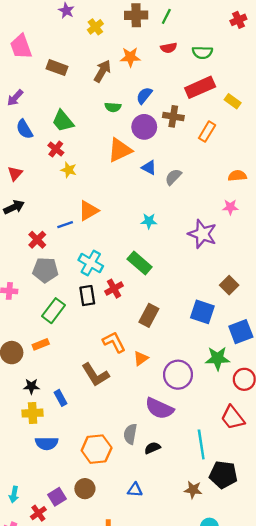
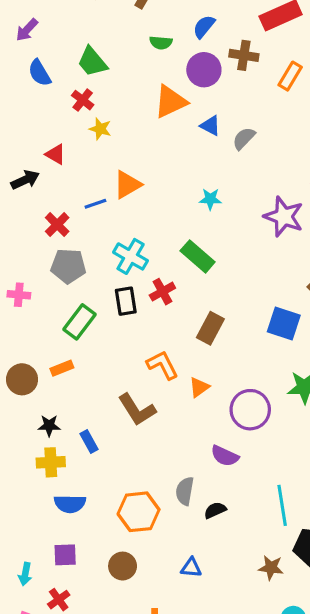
red triangle: (15, 173) -> (56, 154), moved, turned -42
purple semicircle: (159, 408) -> (225, 456), size x0.7
purple square: (57, 497) -> (65, 555), moved, turned 30

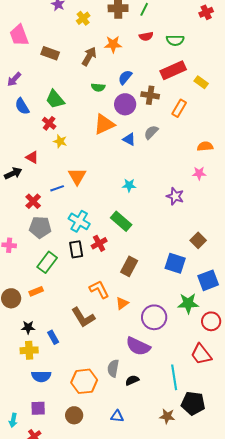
gray semicircle: (244, 138) -> (151, 132), moved
orange triangle: (127, 185) -> (77, 176), turned -30
purple star: (284, 217) -> (175, 196), size x0.7
purple semicircle: (225, 456) -> (138, 346), size x1.4

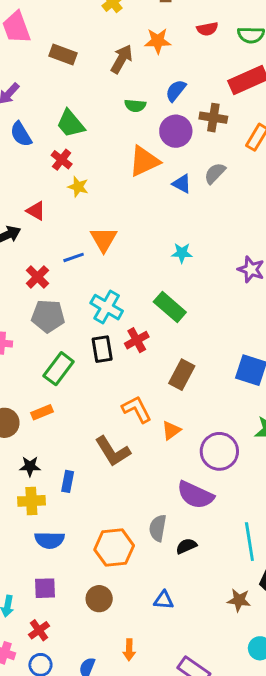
blue rectangle: (53, 337) -> (68, 481), turned 40

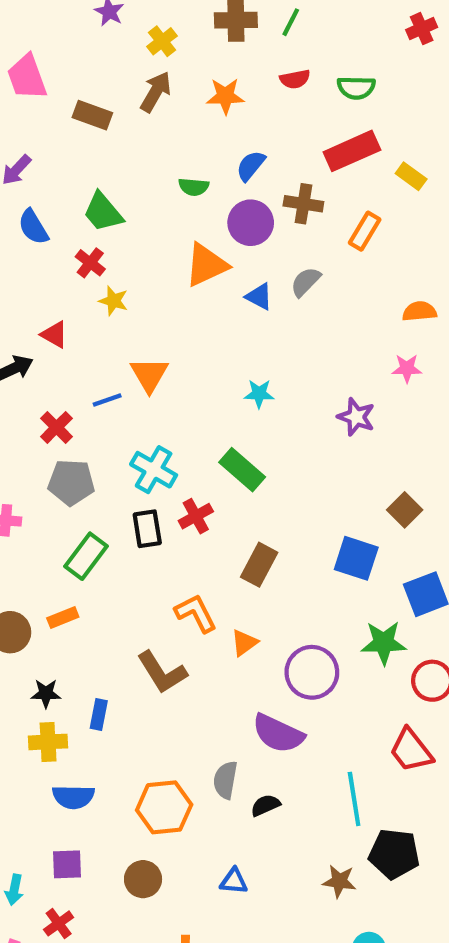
brown arrow: (122, 59) -> (156, 92), moved

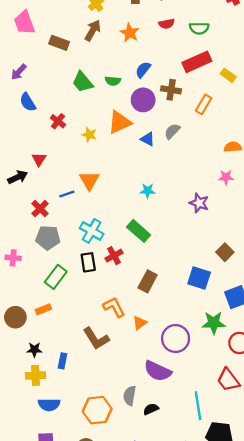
orange star: (225, 96) -> (130, 33), turned 30
green trapezoid: (103, 212) -> (83, 82), moved
yellow star: (113, 301) -> (89, 135), moved
red triangle: (54, 335) -> (39, 159), turned 32

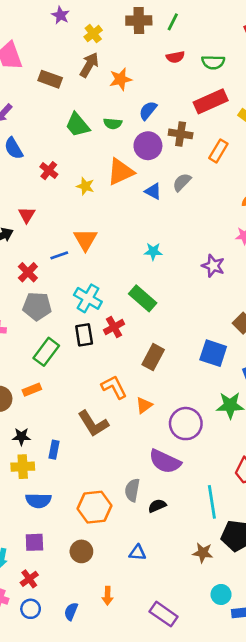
orange star: (130, 33) -> (121, 79), moved, turned 30

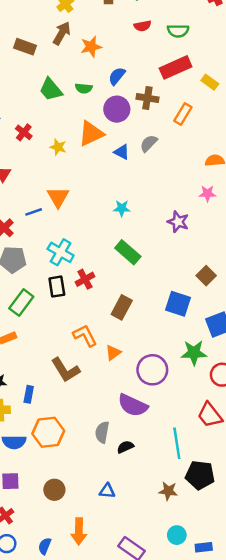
green rectangle: (143, 298) -> (128, 252), moved
orange hexagon: (94, 507) -> (48, 432), moved
cyan circle: (221, 594) -> (177, 535), moved
orange arrow: (108, 596) -> (79, 531), size x1.5

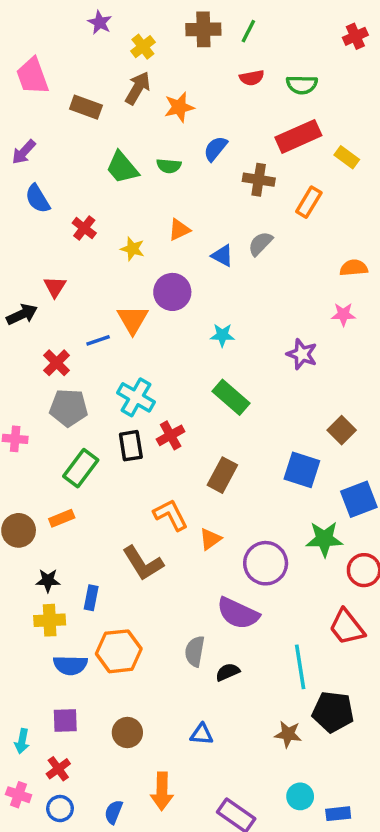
purple circle: (117, 109) -> (172, 292), moved
orange triangle: (91, 134) -> (179, 230), size x0.6

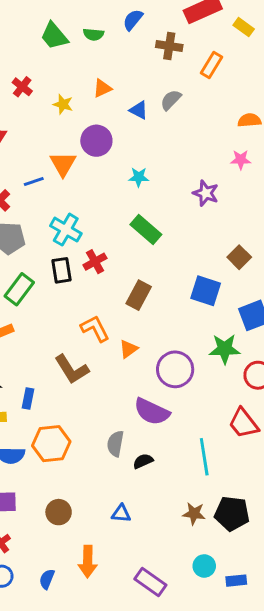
black pentagon: (333, 712) -> (232, 514), moved

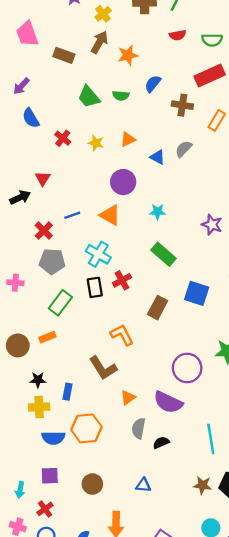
yellow star: (63, 104) -> (96, 143), moved
orange triangle: (63, 164) -> (110, 215), moved, turned -30
blue square: (206, 291) -> (197, 293), moved
orange triangle: (128, 349) -> (128, 398), moved

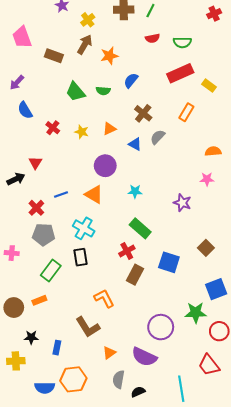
brown cross: (182, 105) -> (143, 113), moved, turned 30
red cross: (122, 280) -> (127, 251), moved
yellow cross: (39, 407) -> (16, 361), moved

